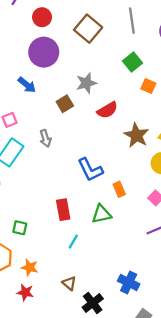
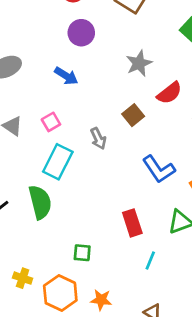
purple circle: (44, 52) -> (81, 33), size x0.7
brown square: (65, 104) -> (133, 115), moved

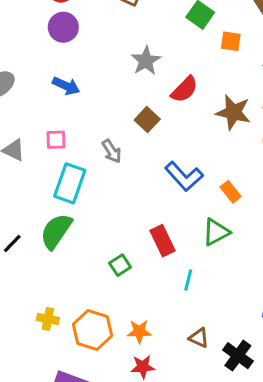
purple circle: (81, 33) -> (63, 27), moved
pink square: (51, 122) -> (56, 140), turned 36
green semicircle: (40, 202) -> (56, 231), turned -124
green square: (82, 253) -> (120, 265), moved, turned -30

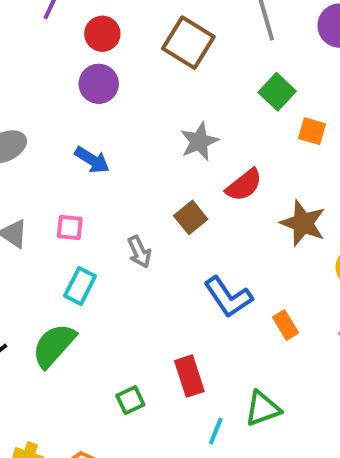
cyan rectangle: (70, 183) -> (80, 286), size x0.7
green triangle: (216, 232) -> (263, 409), moved

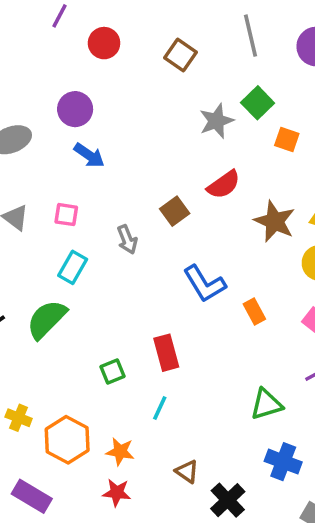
brown square: (188, 43) -> (180, 55), size x0.7
purple circle: (99, 84) -> (75, 109), moved
gray star: (199, 141) -> (216, 121), moved
green triangle: (263, 409) -> (266, 404), moved
cyan line: (216, 431) -> (160, 408), moved

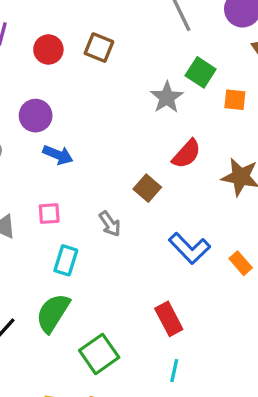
brown square: (180, 55) -> (99, 48), moved
green square: (112, 372) -> (99, 354), moved, size x1.6

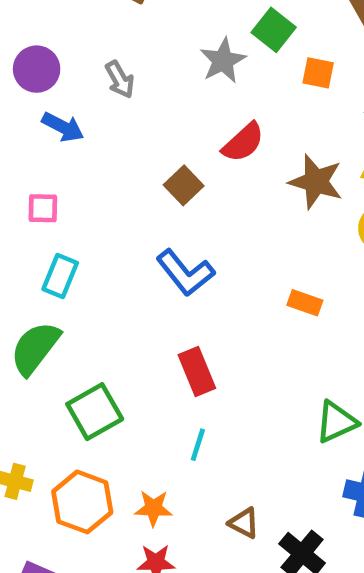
gray arrow: (110, 224) -> (120, 79), moved
blue L-shape: (189, 248) -> (185, 273), moved
orange rectangle: (241, 263) -> (305, 303), turned -35

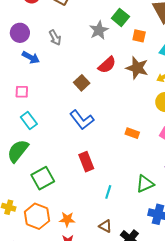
brown star: (316, 182) -> (137, 68), moved
cyan rectangle: (60, 276) -> (29, 121), turned -60
cyan line: (198, 445) -> (108, 192), moved

